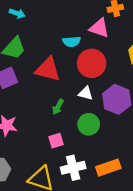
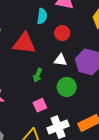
cyan semicircle: (72, 42) -> (42, 16), turned -70
red circle: (92, 63) -> (62, 33), size x0.6

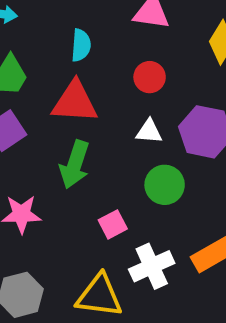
cyan semicircle: (42, 16) -> (81, 45), moved
green arrow: (38, 75) -> (75, 164), moved, size x1.6

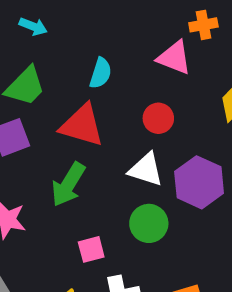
white triangle: (149, 131) -> (146, 170), size x1.4

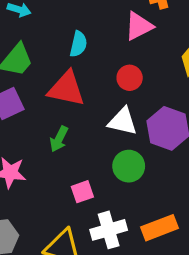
pink triangle: (174, 58) -> (139, 26), turned -44
green arrow: (68, 184) -> (59, 139), size x0.7

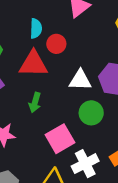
red circle: (130, 78) -> (56, 44), moved
pink square: (82, 192) -> (60, 139), size x1.6

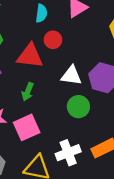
cyan semicircle: (36, 28) -> (41, 13), moved
pink square: (60, 139) -> (27, 127), moved

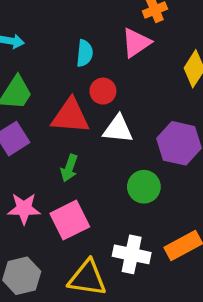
white triangle: (71, 75) -> (118, 129), moved
white cross: (68, 153) -> (132, 254), turned 35

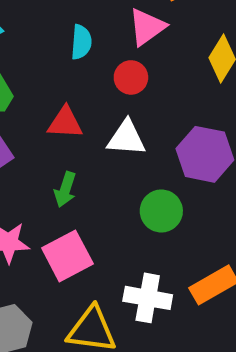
red circle: (103, 91) -> (131, 77), moved
red triangle: (70, 116) -> (65, 123), size x0.7

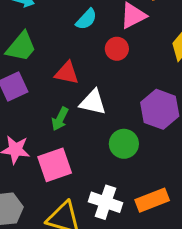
cyan semicircle: (81, 42) -> (86, 19), turned 30
white triangle: (126, 138) -> (93, 102), moved

